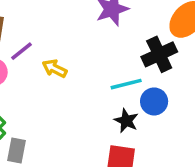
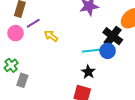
black cross: (159, 54) -> (113, 36), turned -36
blue circle: (154, 101) -> (108, 51), moved

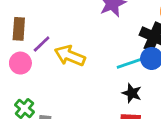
yellow arrow: (51, 36) -> (70, 56), size x1.5

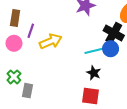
purple line: (42, 44) -> (31, 31), turned -32
yellow arrow: (70, 56) -> (51, 41), turned 130

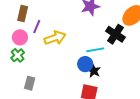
blue circle: (111, 49) -> (85, 64), moved
green cross: (14, 77) -> (18, 55), moved

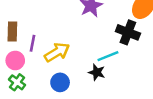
blue circle: (85, 64) -> (60, 82), moved
black star: (94, 71) -> (97, 72), moved

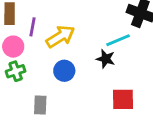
green cross: (17, 82) -> (16, 71), turned 35

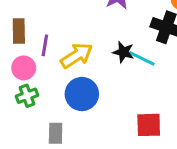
cyan line: (118, 40) -> (142, 58), turned 50
black star: (106, 59) -> (123, 52), moved
blue circle: (64, 71) -> (82, 94), size x1.4

